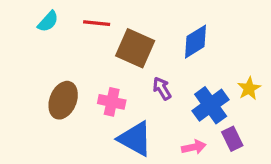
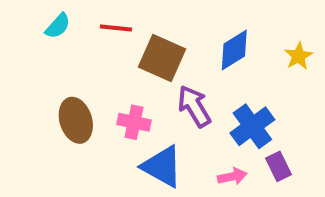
purple arrow: (162, 88) -> (194, 106), size x1.5
yellow star: (249, 88) -> (298, 56), moved
brown ellipse: (63, 100) -> (76, 120), turned -39

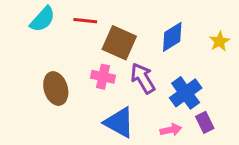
cyan semicircle: (58, 26) -> (42, 19), size x1.4
pink cross: (134, 122) -> (103, 77), moved

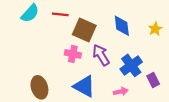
blue diamond: (172, 37) -> (122, 26), turned -65
brown ellipse: (56, 89) -> (39, 87), moved
purple rectangle: (205, 122) -> (153, 80), moved

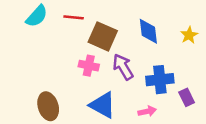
blue cross: (131, 65) -> (160, 80), turned 30

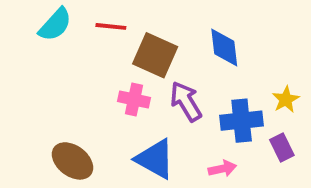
yellow star: (189, 35) -> (286, 99), moved
brown ellipse: (48, 106) -> (72, 161), turned -36

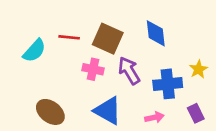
cyan semicircle: (55, 25) -> (34, 51), moved
red line: (111, 26) -> (69, 37), moved
purple rectangle: (282, 148) -> (196, 113), moved

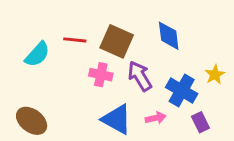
blue cross: (168, 84) -> (182, 90), turned 36
brown ellipse: (50, 112) -> (32, 121), moved
purple rectangle: (196, 113) -> (200, 122), moved
pink arrow: (154, 117) -> (156, 118), moved

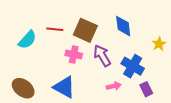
yellow star: (215, 75) -> (159, 44), moved
blue triangle: (117, 119) -> (64, 87), moved

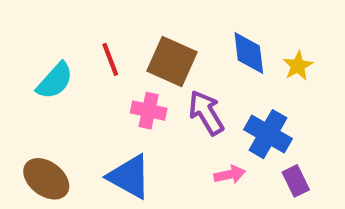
red line: (55, 29) -> (110, 59), turned 63
yellow star: (159, 44) -> (298, 66), moved

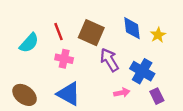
pink cross: (149, 111) -> (64, 59), moved

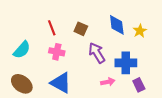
brown square: (91, 33) -> (81, 29), size x0.6
cyan semicircle: (29, 43) -> (22, 50), moved
blue cross: (142, 71) -> (126, 63), turned -30

